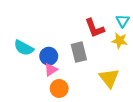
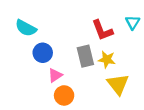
yellow star: (120, 41) -> (107, 59), moved
cyan semicircle: (24, 48) -> (26, 28), moved
blue circle: (49, 56) -> (43, 53), moved

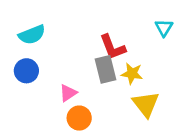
cyan semicircle: (26, 28) -> (32, 35), turned -50
red L-shape: (102, 30) -> (113, 47), moved
blue circle: (43, 53) -> (26, 71), moved

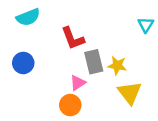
cyan semicircle: (32, 35) -> (28, 17), moved
red L-shape: (113, 47) -> (73, 38), moved
pink triangle: (68, 93) -> (78, 83), moved

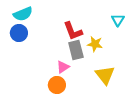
red L-shape: (73, 38) -> (73, 31), moved
blue circle: (23, 63) -> (19, 33), moved
yellow star: (117, 65) -> (95, 44), moved

